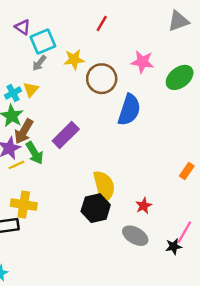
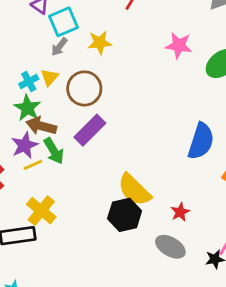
brown circle: (102, 79) -> (84, 88), moved
blue semicircle: (129, 110) -> (201, 141), moved
brown arrow: (24, 131) -> (41, 126), turned 75
yellow semicircle: (104, 187) -> (134, 190), turned 148
yellow cross: (24, 205) -> (41, 211), turned 30

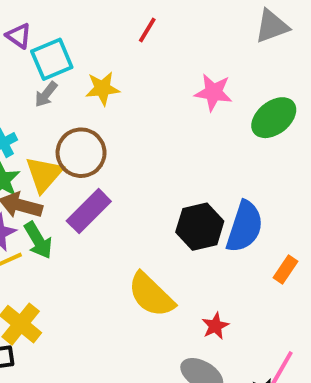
yellow triangle: (50, 77) -> (44, 174), moved, size x1.5
black hexagon: (125, 215) -> (200, 227), moved

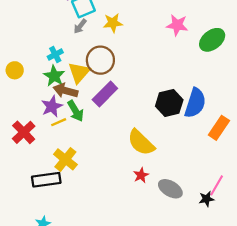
orange rectangle: (285, 270) -> (219, 128), size x1.5
red star: (215, 326) -> (141, 175), moved

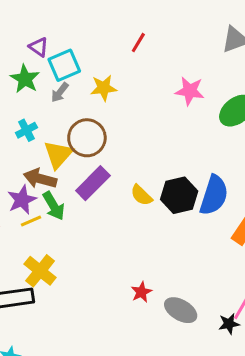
green star: (54, 76) -> (25, 79), moved
yellow semicircle: (141, 142) -> (141, 195), moved, size x0.6

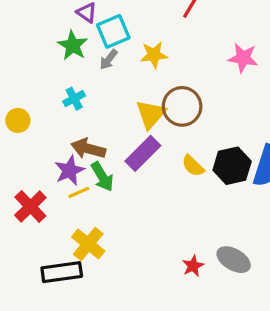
brown circle: (87, 138) -> (182, 106), moved
yellow triangle: (58, 154) -> (151, 114), moved
gray ellipse: (181, 310) -> (234, 260), moved

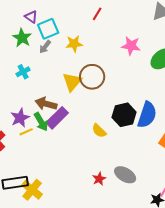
brown arrow: (88, 149) -> (46, 104), moved
purple rectangle: (143, 153) -> (57, 118), moved
yellow semicircle: (193, 166) -> (99, 131), moved
yellow cross: (88, 244) -> (32, 190), moved

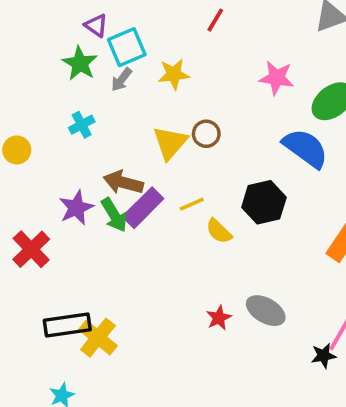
brown circle: (92, 77) -> (206, 134), size x0.6
blue semicircle: (147, 115) -> (305, 148), moved, turned -72
yellow line: (26, 132) -> (192, 204), moved

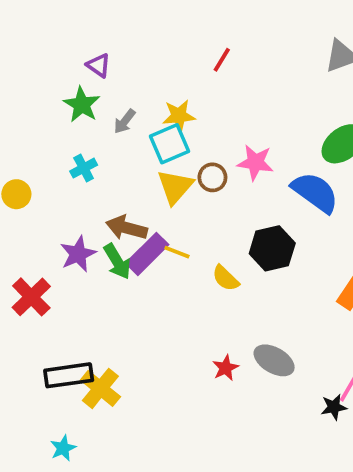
cyan square: (127, 47) -> (169, 144), moved
pink star: (277, 78) -> (255, 162), moved
yellow line: (192, 204) -> (177, 252), moved, turned 45

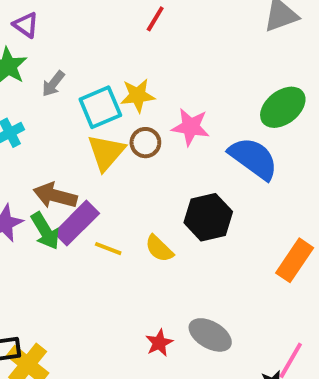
yellow star: (179, 116) -> (138, 95), moved
yellow line: (177, 252) -> (108, 249), moved

